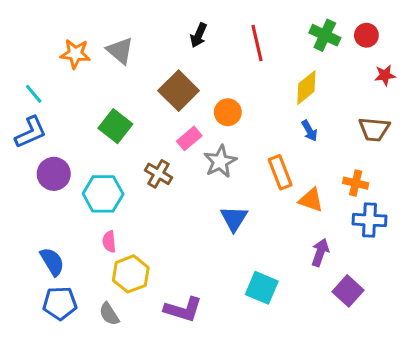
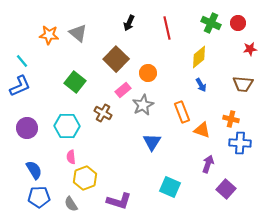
purple circle: (54, 174) -> (27, 128), moved

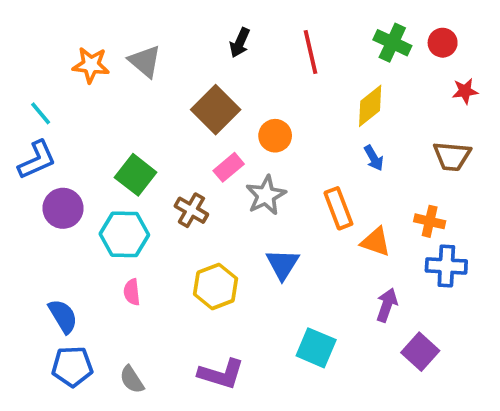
green square: (75, 82) -> (136, 175), moved
purple circle: (27, 128) -> (63, 208), moved
yellow hexagon: (85, 178) -> (216, 286), moved

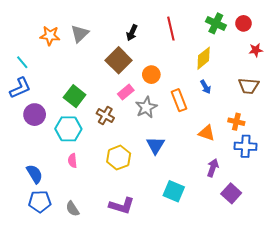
black arrow: (240, 43) -> (132, 33), moved
gray triangle: (145, 61) -> (80, 34), turned 36
orange rectangle: (338, 208) -> (179, 100), moved

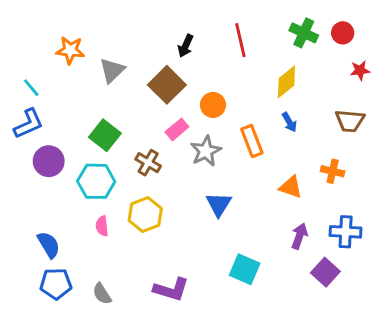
gray triangle: (80, 34) -> (112, 70), moved
blue cross: (246, 146) -> (346, 232), moved
yellow hexagon: (119, 158) -> (145, 214), moved

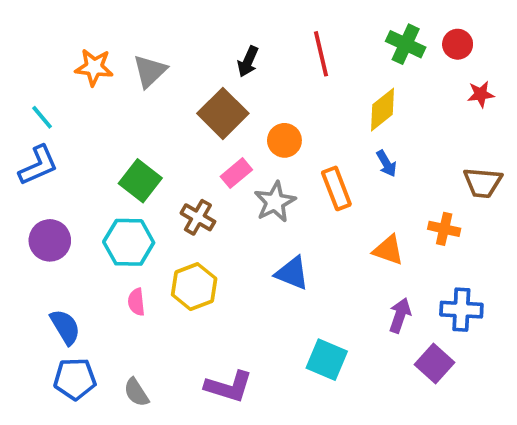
gray triangle: (112, 70) -> (150, 71), moved
brown trapezoid: (350, 121) -> (483, 183), moved
purple circle: (49, 161) -> (50, 240), moved
blue triangle: (219, 204) -> (292, 273), turned -40

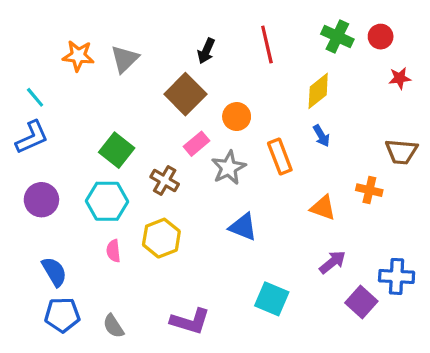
blue cross: (461, 310) -> (397, 276), moved
purple arrow: (400, 315) -> (333, 262), turned 32

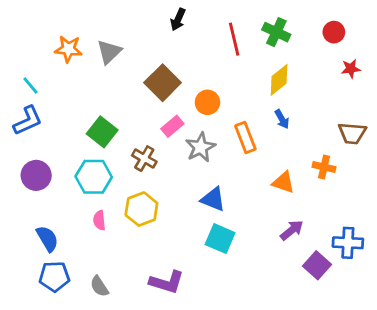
green cross: (337, 37) -> (276, 32), moved
black arrow: (206, 51) -> (178, 19), moved
cyan square: (272, 299) -> (220, 239), moved

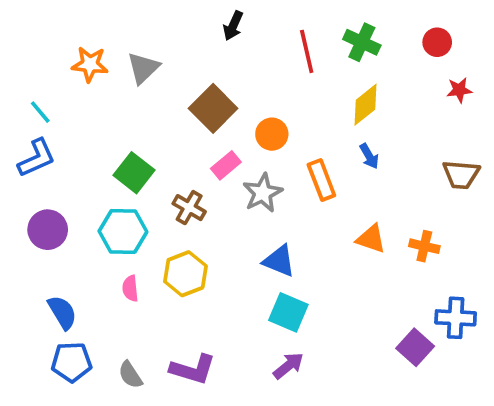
orange cross: (324, 167) -> (424, 246), moved
purple arrow: (292, 230) -> (288, 366), moved
purple L-shape: (167, 282) -> (193, 369), moved

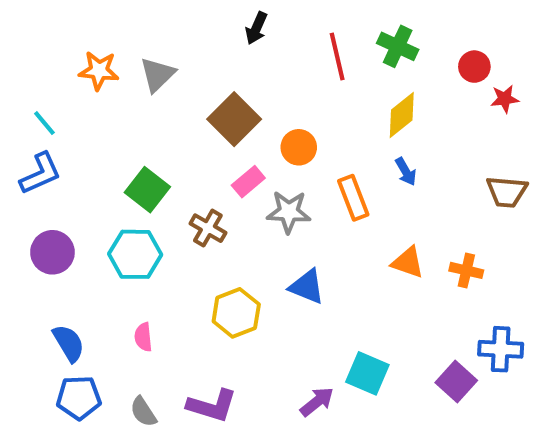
red circle: (437, 42) -> (474, 67), moved
gray star: (263, 193) -> (289, 212), turned 30
yellow hexagon: (185, 274) -> (236, 313), moved
pink semicircle: (130, 288) -> (143, 337), moved
cyan square: (288, 312) -> (367, 373), moved

